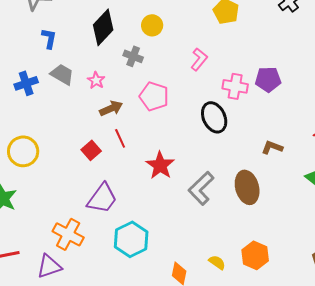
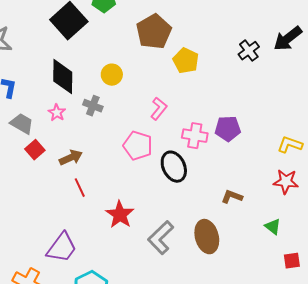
black diamond: (103, 27) -> (63, 77), turned -42
pink star: (96, 80) -> (57, 113), moved
pink pentagon: (154, 96) -> (138, 146), moved
red square: (91, 150) -> (35, 150), moved

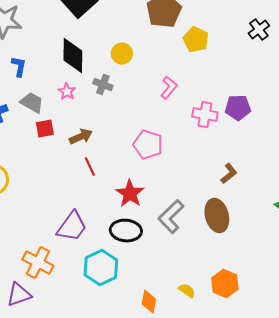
pink pentagon: (138, 146) -> (148, 145), moved
red square: (35, 150) -> (45, 129), turned 30
black ellipse: (174, 167) -> (126, 231), moved, turned -60
brown L-shape: (232, 197) -> (229, 174), moved, turned 120

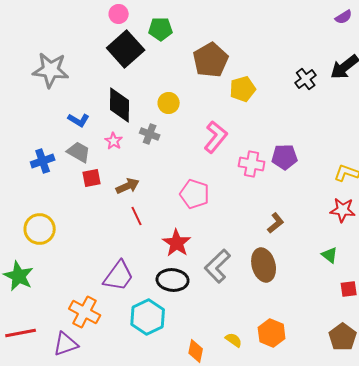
yellow pentagon: (196, 40) -> (243, 89), turned 30
blue L-shape: (19, 67) -> (79, 120), moved, turned 110
pink L-shape: (169, 88) -> (216, 137), size x1.4

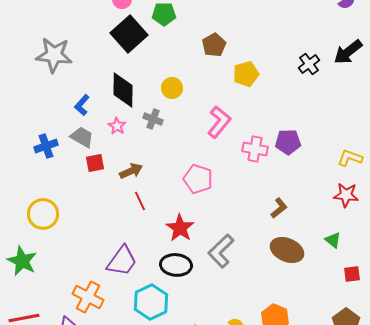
brown pentagon: (211, 60) -> (214, 45), size x0.7
blue L-shape: (79, 120) -> (82, 105), turned 100
brown ellipse: (264, 265) -> (287, 250), moved, turned -52

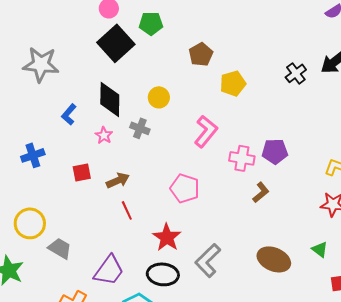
gray trapezoid: (82, 137) -> (60, 248), moved
brown L-shape: (279, 208) -> (261, 192), moved

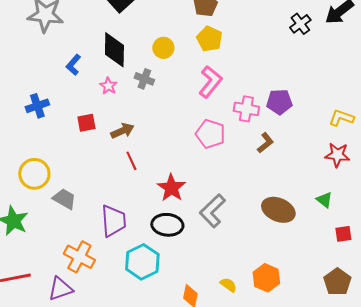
yellow pentagon: (233, 83) -> (209, 39), moved, turned -30
pink pentagon: (185, 188) -> (210, 134), moved
purple trapezoid: (109, 270) -> (113, 221), turned -40

